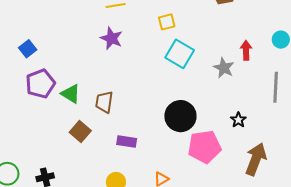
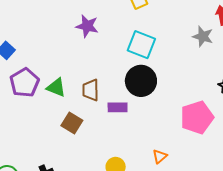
cyan square: (180, 54) -> (141, 45), moved
black circle: (180, 116) -> (141, 81), moved
purple rectangle: (127, 142) -> (118, 107), moved

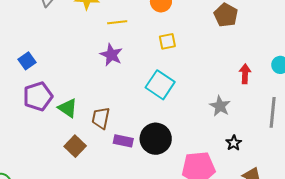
gray star: (203, 36) -> (220, 106), moved
black circle: (141, 81) -> (156, 139), moved

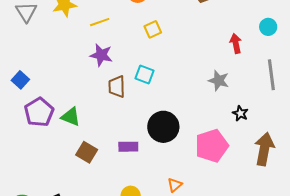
cyan square: (160, 85) -> (145, 74), moved, size x0.7
brown trapezoid: (101, 118) -> (117, 87), moved
purple rectangle: (123, 141) -> (128, 147), moved

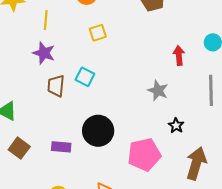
yellow line: (100, 22) -> (46, 20), turned -72

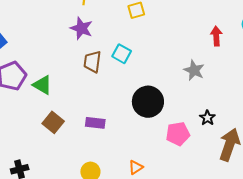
black star: (176, 125) -> (207, 118), moved
black circle: (98, 131) -> (148, 102), moved
pink pentagon: (144, 155) -> (178, 134), size x0.7

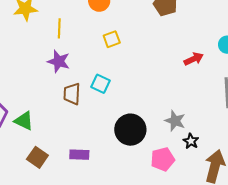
red arrow: (216, 36) -> (194, 59), turned 72
gray star: (194, 70) -> (175, 121), moved

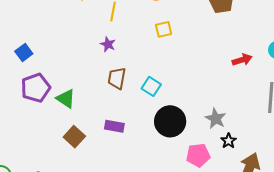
purple star: (59, 61) -> (108, 44), size x0.7
cyan square: (100, 84) -> (151, 86), moved
purple rectangle: (79, 155) -> (114, 126), moved

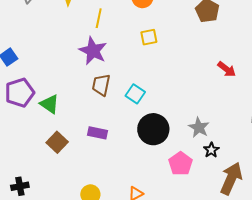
purple star: (108, 44) -> (93, 51), size x1.8
red arrow: (242, 60) -> (227, 69), turned 54
pink pentagon: (198, 155) -> (181, 164), turned -30

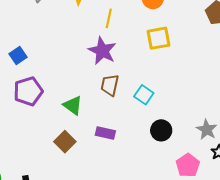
yellow square: (149, 37) -> (159, 38), size x1.4
green triangle: (50, 104) -> (73, 105), moved
black circle: (153, 129) -> (161, 130), size x0.7

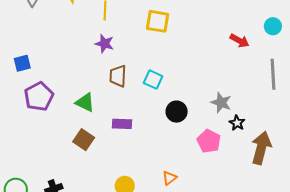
yellow square: (159, 38) -> (158, 21), turned 30
purple star: (102, 51) -> (104, 44), size x0.7
blue square: (18, 56) -> (22, 63), turned 30

